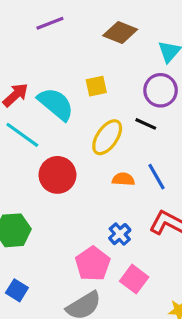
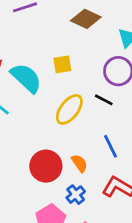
red circle: (57, 175) -> (46, 166), moved
orange semicircle: (123, 179) -> (79, 163), moved, turned 48

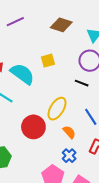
yellow ellipse: (69, 109) -> (57, 109), moved
red circle: (46, 166) -> (33, 127), moved

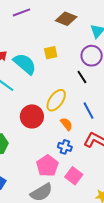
black line: (82, 83) -> (82, 77), turned 32
blue cross: (69, 156) -> (65, 147), turned -32

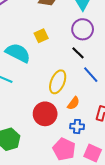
blue line: (89, 111) -> (91, 75), moved
red circle: (32, 116) -> (45, 114), moved
orange semicircle: (66, 124) -> (73, 103), turned 88

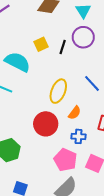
black line: (78, 53) -> (63, 47), moved, turned 64

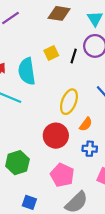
cyan semicircle: (17, 62) -> (27, 71), turned -125
pink pentagon: (65, 160) -> (62, 175), moved

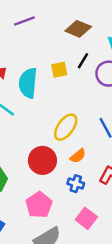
black line: (74, 56) -> (83, 61), moved

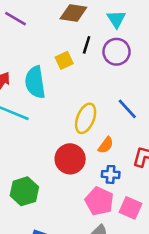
purple line: (24, 21) -> (15, 19), turned 65
pink pentagon: (39, 205) -> (99, 201), moved

